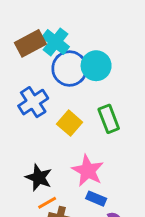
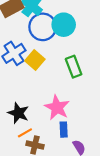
yellow square: (70, 123) -> (35, 60), moved
blue rectangle: (96, 199) -> (64, 130), turned 64

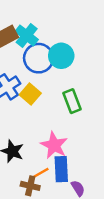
blue rectangle: (64, 130) -> (61, 169), size x1.5
orange line: (25, 133) -> (41, 173), moved

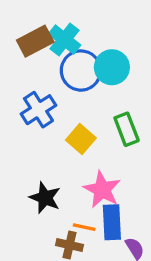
yellow square: (30, 94) -> (81, 139), moved
orange line: (41, 173) -> (84, 227), turned 42

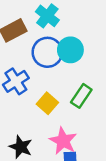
cyan cross: (65, 40) -> (47, 16), moved
green rectangle: (127, 129) -> (81, 96), turned 55

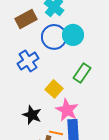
yellow square: (47, 103) -> (54, 89), moved

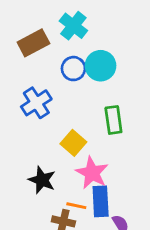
blue circle: (54, 37) -> (73, 69), size x0.7
green rectangle: (82, 73) -> (113, 120), turned -42

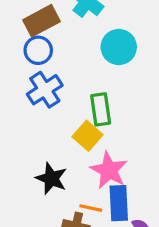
blue circle: (73, 69) -> (38, 50), moved
green rectangle: (113, 120) -> (101, 109), moved

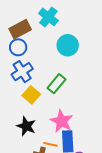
green rectangle: (101, 109) -> (57, 84), turned 48
yellow square: (88, 136) -> (31, 95), moved

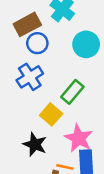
blue circle: (18, 47) -> (37, 43), moved
yellow square: (31, 95) -> (51, 114), moved

